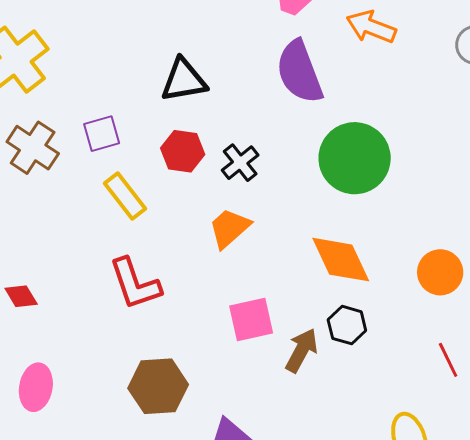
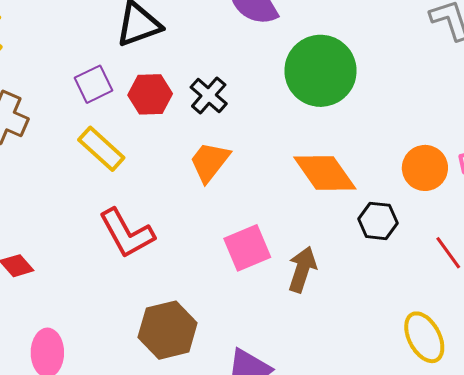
purple square: (102, 134) -> (93, 84), moved
black hexagon: (347, 325) -> (378, 221), moved

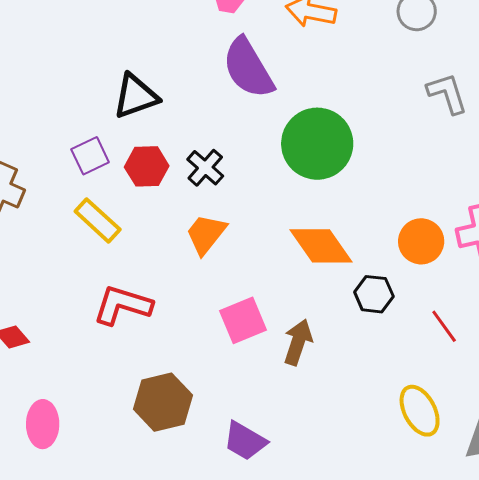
red L-shape: (127, 233) -> (122, 305), turned 136

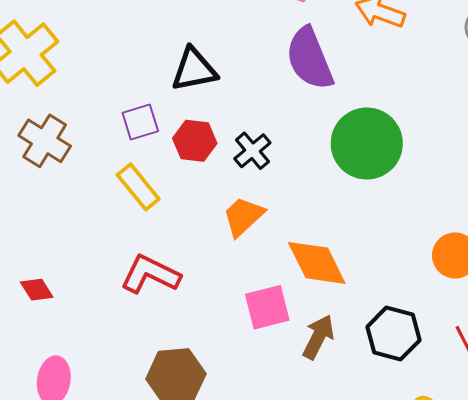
orange diamond: (321, 246) -> (317, 263), moved
black hexagon: (374, 294) -> (393, 333), moved, size x1.4

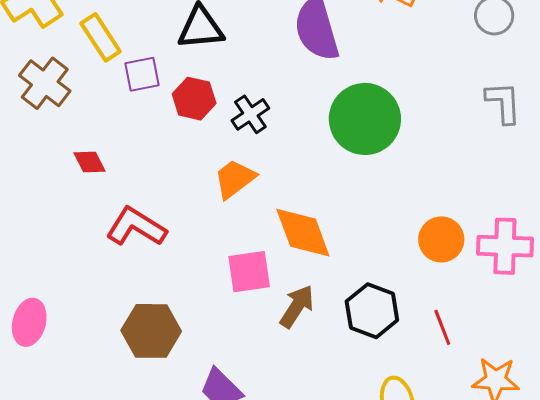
yellow rectangle: (138, 187) -> (101, 37), moved
red diamond: (37, 290) -> (90, 162), moved

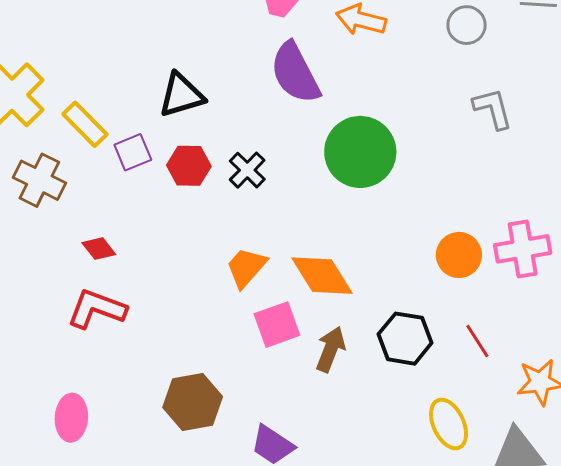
orange trapezoid: (235, 179) -> (246, 267), moved
red L-shape: (136, 227) -> (97, 309), moved

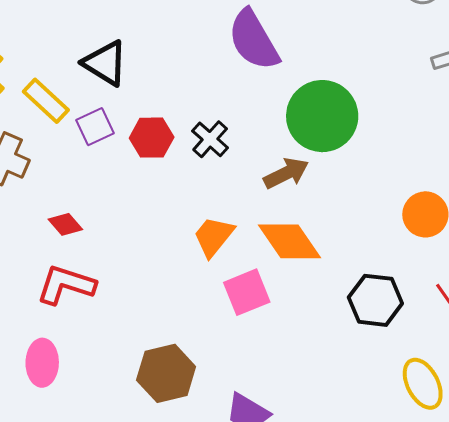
black triangle: (181, 95) -> (105, 63), moved, turned 51
brown arrow: (331, 349) -> (286, 173), moved, turned 45
pink ellipse: (71, 418) -> (42, 363), moved

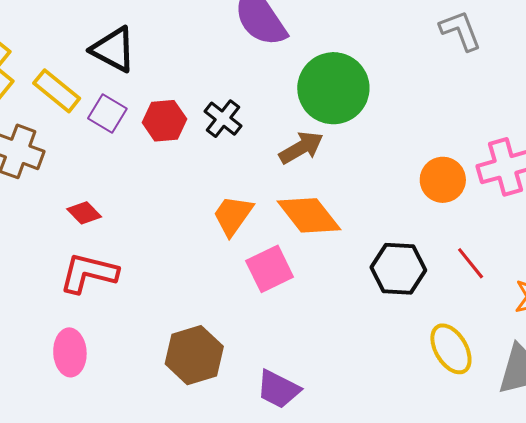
purple square: (95, 127) -> (107, 113), turned -30

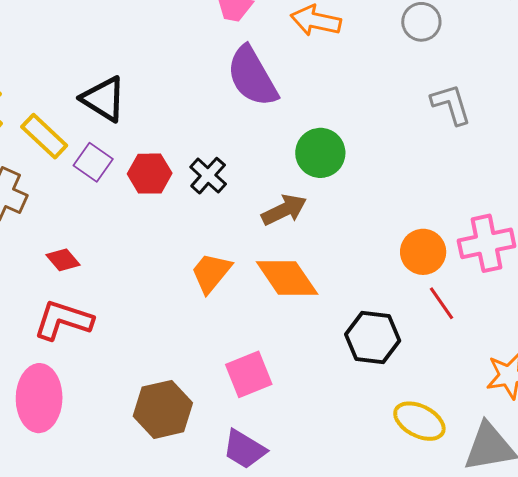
green circle: (333, 88) -> (320, 153), size x0.7
red line: (471, 263) -> (441, 303), moved
pink square: (270, 269) -> (249, 374), moved
yellow ellipse: (451, 349) -> (419, 421), turned -36
pink ellipse: (70, 352) -> (39, 398), size x1.4

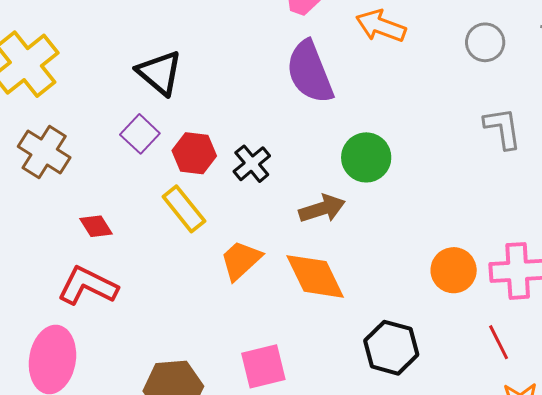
yellow rectangle: (44, 136) -> (184, 209), moved
red line: (441, 303) -> (499, 342), moved

